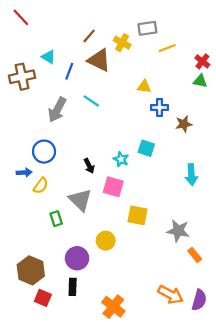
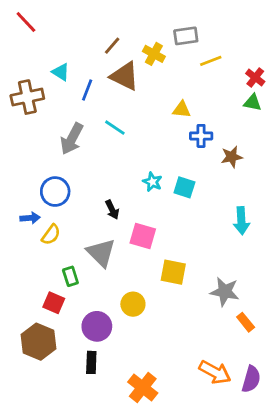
cyan star: (121, 159) -> (152, 182), moved
red square: (43, 298) -> (54, 303), moved

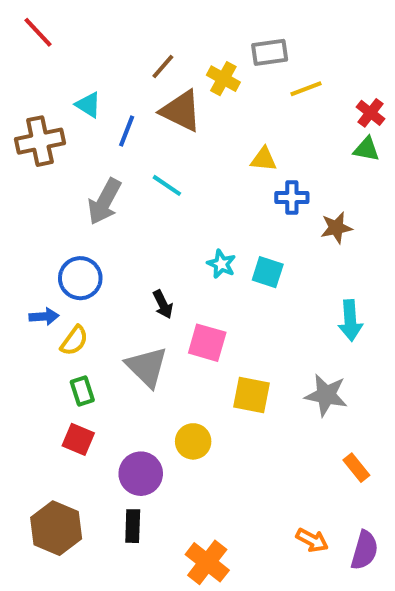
green rectangle: (70, 276) -> (82, 391), moved
gray star: (225, 292) -> (326, 395), moved
brown hexagon: (38, 342) -> (56, 528), moved
orange arrow: (215, 372) -> (312, 540), size x0.7

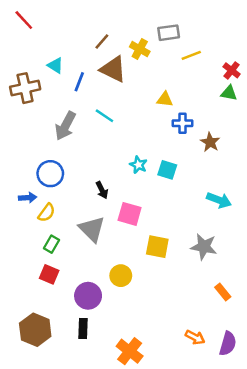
brown star: (336, 228) -> (210, 142), turned -30
cyan arrow: (350, 320) -> (219, 200), turned -65
green rectangle: (82, 391) -> (52, 244), turned 48

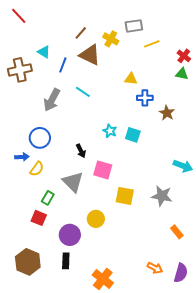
cyan arrow: (219, 200) -> (183, 166), moved
green rectangle: (52, 244) -> (48, 198), moved

